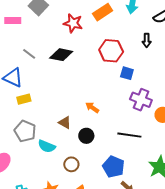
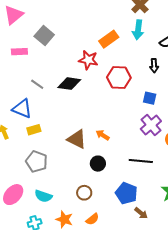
red star: (73, 23) -> (88, 60), moved
blue square: (127, 73) -> (150, 98), moved
purple cross: (141, 100) -> (151, 125), turned 30
brown triangle: (65, 123) -> (77, 139), moved, size x1.5
cyan semicircle: (47, 146) -> (43, 196), moved

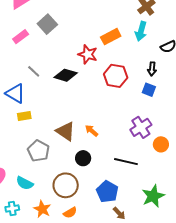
pink rectangle: (19, 52) -> (21, 37), turned -42
blue square: (150, 98) -> (149, 90), moved
gray pentagon: (37, 162) -> (38, 151), moved
brown circle: (84, 193) -> (66, 185), size x1.6

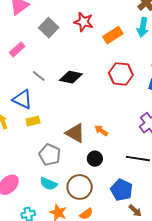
pink rectangle: (21, 37) -> (17, 49), moved
red star: (88, 54) -> (84, 22), moved
cyan semicircle: (25, 183) -> (48, 184), moved

